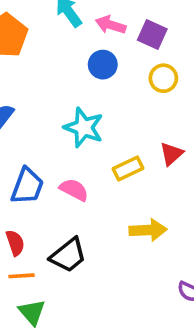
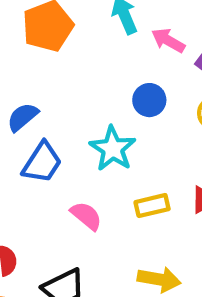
blue circle: (103, 65) -> (149, 100), moved
blue trapezoid: (27, 186) -> (42, 163), moved

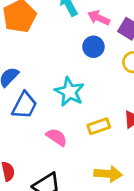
blue circle: (149, 100) -> (93, 47), moved

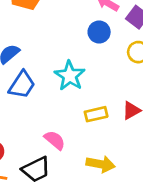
pink semicircle: (57, 137) -> (55, 140), moved

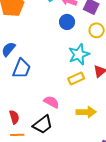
cyan star: (70, 76) -> (79, 54), moved, turned 30

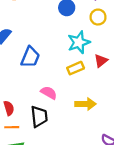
blue trapezoid: (22, 69) -> (30, 57), moved
black trapezoid: (43, 124) -> (39, 117), turned -60

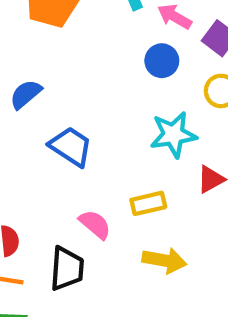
blue trapezoid: (30, 57) -> (71, 147), turned -90
yellow rectangle: (76, 68) -> (148, 203), moved

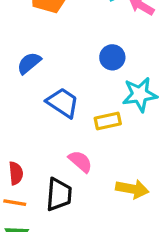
blue circle: (162, 61) -> (112, 57), moved
yellow rectangle: (148, 203) -> (108, 121), moved

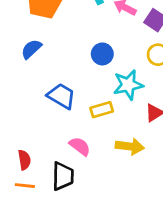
blue semicircle: (29, 63) -> (31, 49), moved
yellow arrow: (132, 189) -> (130, 146), moved

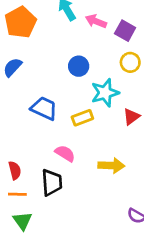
yellow arrow: (130, 146) -> (111, 165), moved

